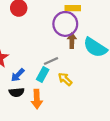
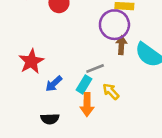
black semicircle: (17, 92) -> (50, 119), moved
orange arrow: (37, 99) -> (87, 105), moved

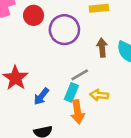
purple circle: (114, 25) -> (64, 30), moved
yellow arrow: (111, 91) -> (99, 95), turned -30

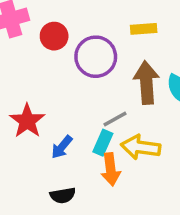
brown arrow: (102, 48) -> (146, 83), size x1.6
yellow arrow: (99, 95) -> (141, 147), size x1.5

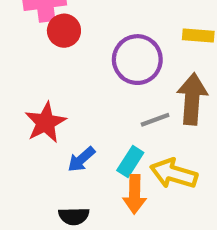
red circle: (54, 36) -> (64, 31), moved
gray line: (115, 119) -> (155, 120), moved

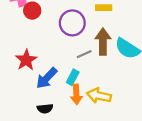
blue arrow: (81, 159) -> (47, 78), size x1.5
yellow arrow: (174, 174) -> (99, 96), moved

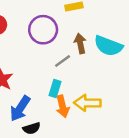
brown arrow: (103, 42) -> (80, 43), size x0.7
blue arrow: (47, 78) -> (20, 108), moved

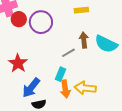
purple circle: (43, 30) -> (41, 22), moved

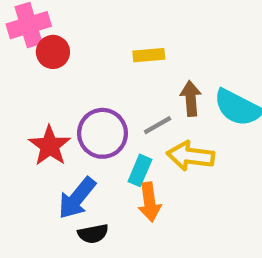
yellow rectangle: (81, 10) -> (149, 55), moved
purple circle: (41, 22) -> (102, 133), moved
yellow arrow: (85, 88) -> (191, 156), moved

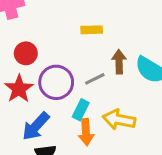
red circle: (53, 52) -> (26, 53), moved
yellow arrow: (191, 156) -> (119, 120), moved

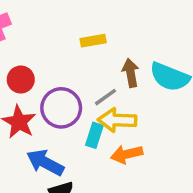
yellow arrow: (119, 120) -> (117, 120), moved
blue arrow: (36, 126) -> (45, 163), turned 84
orange arrow: (86, 132) -> (127, 154), moved, turned 90

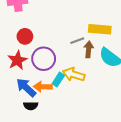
yellow rectangle: (93, 41) -> (100, 29), moved, size x1.5
gray line: (105, 97) -> (77, 41), moved
orange arrow: (127, 154) -> (43, 87), moved

